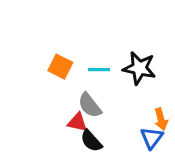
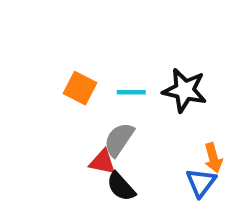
gray semicircle: (90, 105) -> (119, 139), turned 72

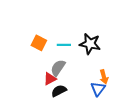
red triangle: (103, 162) -> (50, 79), turned -40
black semicircle: (121, 187) -> (59, 91), turned 105

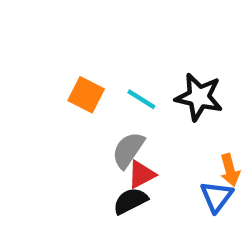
cyan line: (64, 45) -> (141, 99), turned 32
red triangle: (50, 79) -> (141, 174), moved

